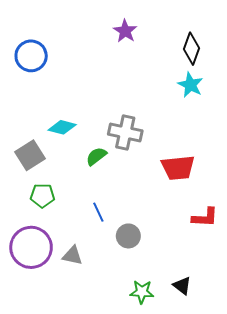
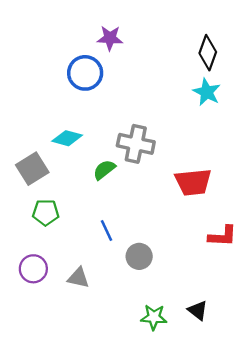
purple star: (125, 31) -> (110, 38), moved, turned -30
blue circle: (31, 56) -> (85, 73), moved
purple circle: (31, 247) -> (33, 269), size x0.6

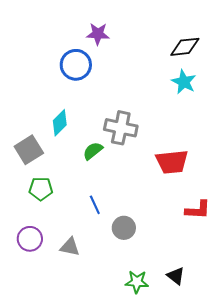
black diamond: (208, 53) -> (185, 47), turned 64
cyan diamond: (67, 138) -> (60, 123), turned -60

